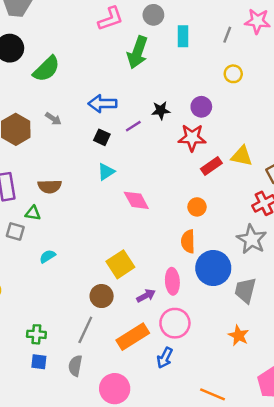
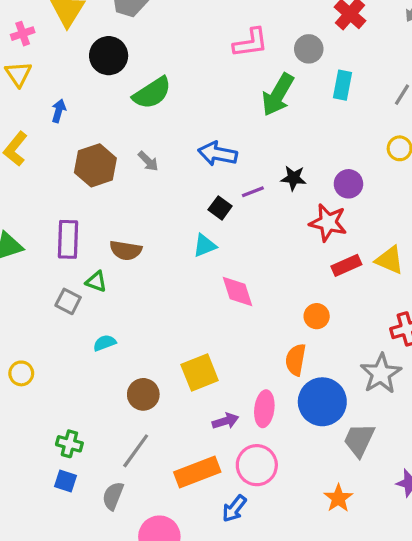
black square: (102, 137) -> (220, 208), moved
brown circle: (102, 296) -> (143, 394), moved

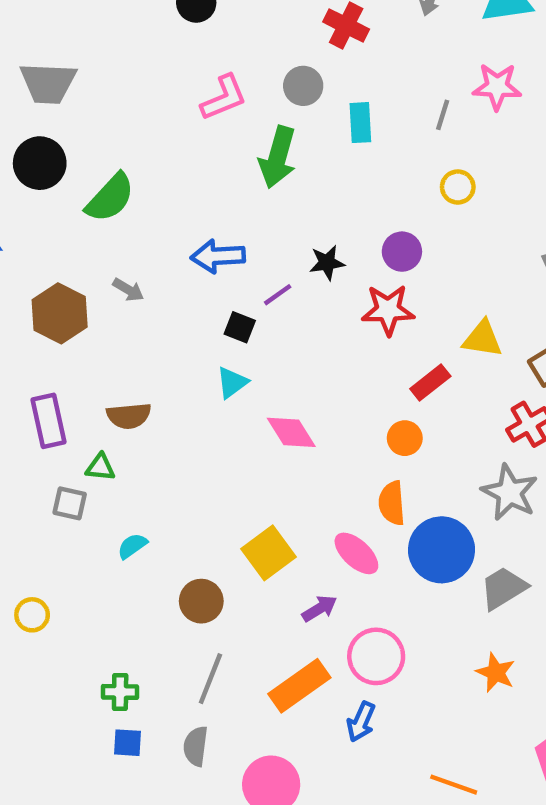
red rectangle: (346, 265) -> (430, 383), moved
pink ellipse: (264, 409) -> (356, 553), moved, turned -40
gray trapezoid: (359, 440) -> (503, 588), turned 48

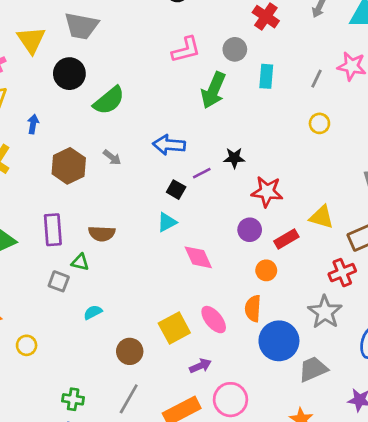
purple circle: (402, 252) -> (250, 230), moved
pink ellipse: (356, 553) -> (214, 320), moved

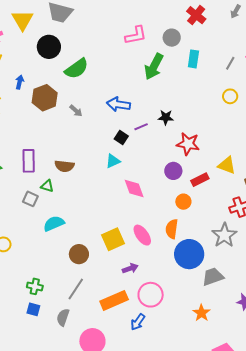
brown hexagon: (69, 166) -> (45, 98), moved
cyan semicircle: (93, 312) -> (54, 224), size x1.5

